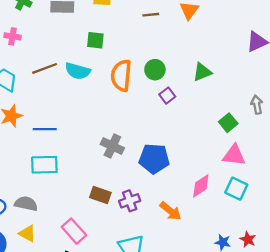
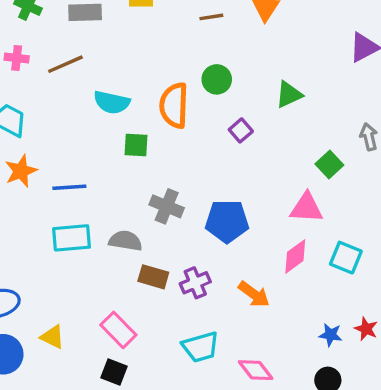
green square: (95, 40) -> (136, 145), moved
brown line: (45, 68) -> (65, 64), moved
green circle: (155, 70) -> (217, 79), moved
pink triangle: (234, 155) -> (306, 208), moved
gray semicircle: (26, 204) -> (125, 241), moved

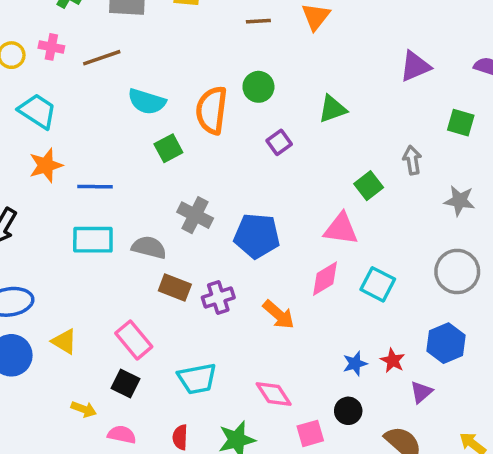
green square: (136, 145) -> (168, 148), turned -36
blue star: (331, 335) -> (355, 364), turned -30
cyan trapezoid: (201, 347) -> (197, 379), moved

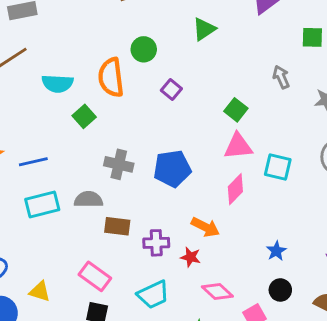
green triangle: (332, 109) -> (204, 29), moved
green square: (369, 186) -> (236, 110), moved
cyan square: (378, 284) -> (278, 167), moved
purple cross: (218, 297) -> (156, 243), moved, turned 30
red star: (393, 361) -> (191, 257), moved

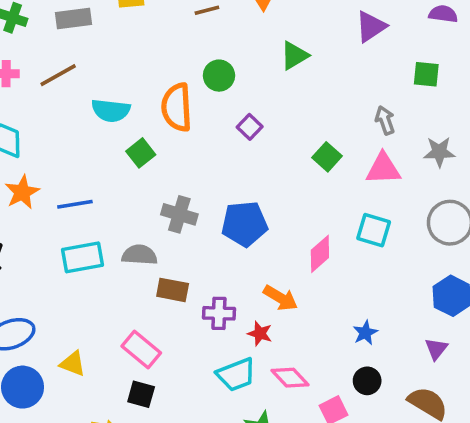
pink triangle: (238, 146) -> (383, 169), moved
cyan trapezoid: (153, 295) -> (236, 375), moved

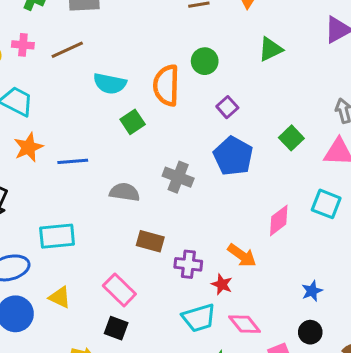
gray cross: (179, 214) -> (178, 177), moved
blue pentagon: (244, 224) -> (233, 156), moved, turned 30
gray semicircle: (140, 255) -> (125, 192), moved
cyan rectangle: (82, 257) -> (57, 236), moved

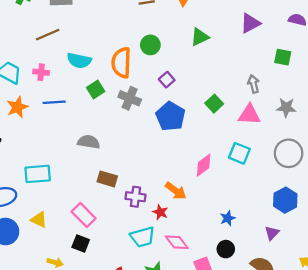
pink cross: (23, 45) -> (41, 72), moved
blue line: (73, 161) -> (54, 102), moved
gray cross: (178, 177) -> (130, 98), moved

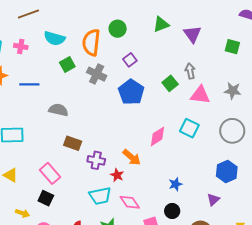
purple triangle: (250, 23) -> (192, 34), moved, turned -42
gray arrow: (254, 84) -> (190, 71), moved
blue line: (54, 102) -> (29, 84), moved

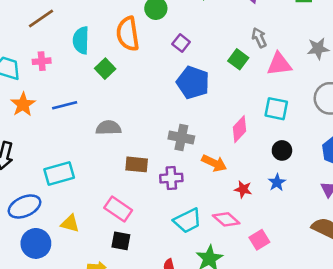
cyan semicircle: (54, 38) -> (81, 40), turned 90
gray cross: (97, 74) -> (181, 138), moved
red star: (117, 175) -> (243, 189), moved
black circle: (172, 211) -> (282, 150), moved

